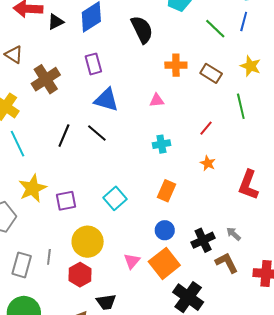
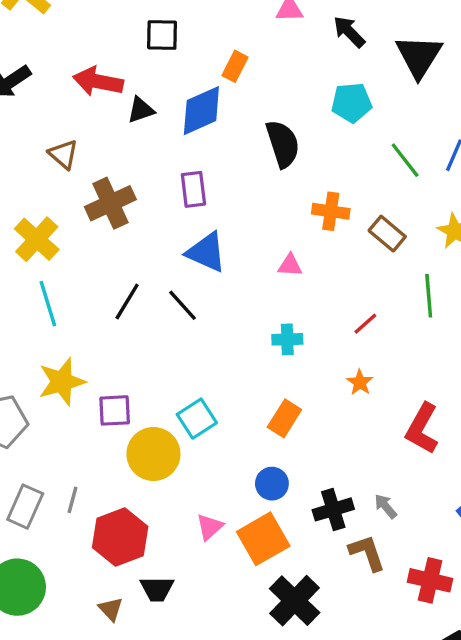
yellow circle: (88, 242) -> (153, 454), moved
red hexagon: (80, 275) -> (120, 537), size x1.4

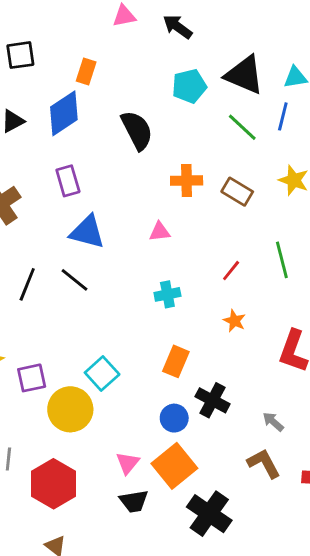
black triangle: (419, 56) -> (244, 75), moved, turned -30
green line: (429, 296) -> (282, 260), moved
black cross: (333, 509) -> (213, 400), moved, turned -36
black trapezoid: (157, 589) -> (134, 501), moved

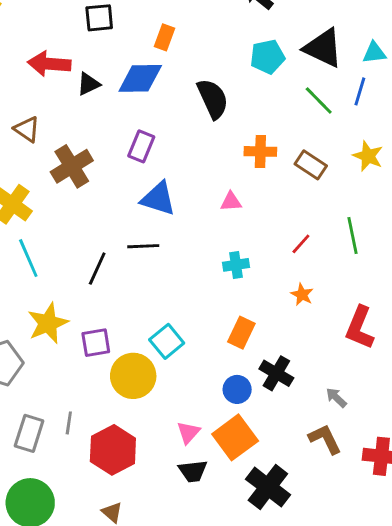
blue diamond: (64, 113) -> (140, 78), turned 30
purple rectangle: (68, 181) -> (141, 146), turned 36
black line: (74, 280) -> (143, 246), turned -44
black line: (27, 284) -> (97, 269), moved

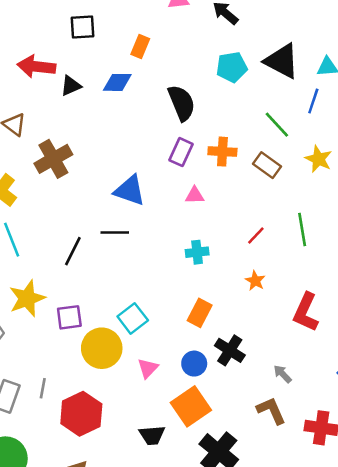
blue diamond: (140, 78) -> (117, 82), size x0.7
green line: (319, 101) -> (277, 125), moved
purple rectangle: (141, 146) -> (181, 152), moved
pink triangle: (188, 432) -> (148, 368), moved

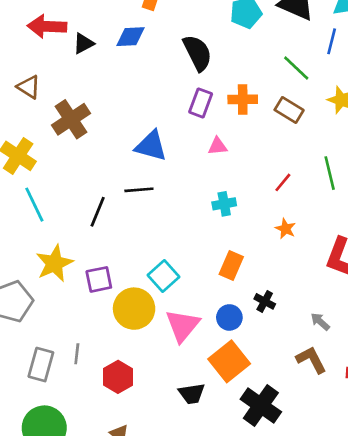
black cross: (230, 350) -> (265, 301), size x0.7
pink triangle: (148, 368) -> (182, 326), size x1.6
red hexagon: (81, 414) -> (118, 377), size x0.7

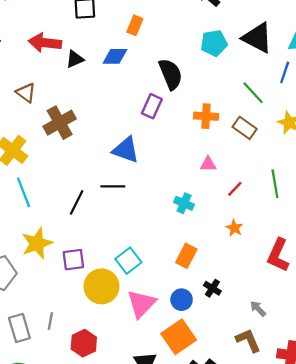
purple rectangle: (201, 103) -> (152, 106), moved
pink triangle: (218, 146) -> (208, 164), moved
cyan cross: (224, 204) -> (184, 203), turned 30
gray rectangle: (41, 365) -> (19, 328), turned -36

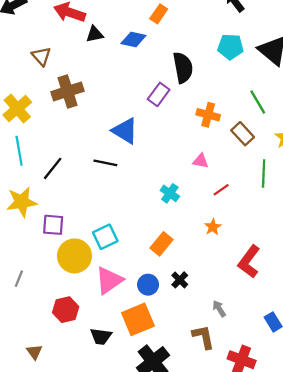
green line: (275, 184) -> (264, 174), moved
black line: (77, 202) -> (53, 168), moved
red hexagon: (84, 343) -> (66, 310), moved

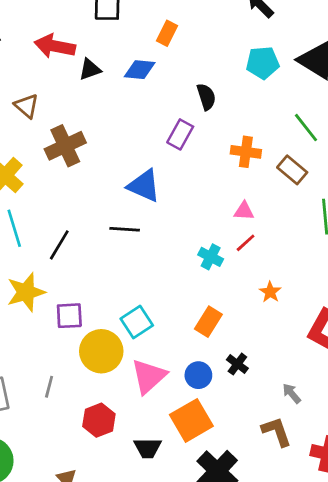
black semicircle: (183, 68) -> (206, 97), size x0.7
red line: (221, 190) -> (246, 243), moved
gray line: (19, 279) -> (49, 387), moved

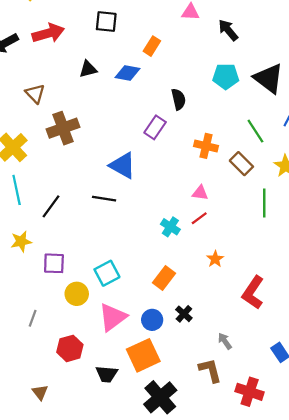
red arrow: (55, 46) -> (48, 33), moved, turned 148
yellow star: (26, 292) -> (21, 241), size x0.7
yellow circle: (101, 351) -> (77, 294), size x0.7

